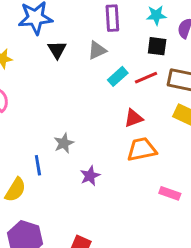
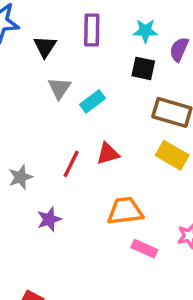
black triangle: (57, 50) -> (45, 47), moved
gray triangle: (97, 50) -> (59, 88), moved, turned -36
red line: (146, 78) -> (71, 164), moved, turned -45
orange trapezoid: (142, 149) -> (125, 211), moved

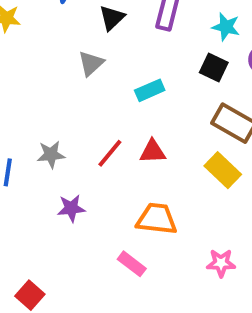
gray triangle: (59, 88) -> (91, 63), moved
pink rectangle: (144, 249) -> (132, 264), moved

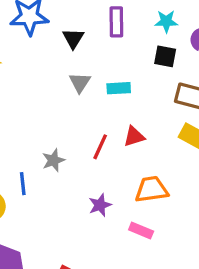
gray triangle: (91, 63) -> (80, 82), moved
cyan rectangle: (150, 90) -> (119, 88), turned 35
purple star: (71, 208) -> (100, 205), moved

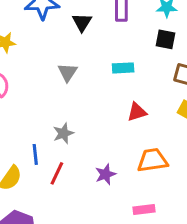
gray triangle: (80, 82) -> (68, 72), moved
red line: (100, 147) -> (57, 173), moved
pink rectangle: (141, 230) -> (144, 210), moved, turned -30

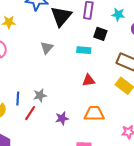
black triangle: (82, 22) -> (61, 16), size x1.6
black square: (166, 39) -> (100, 34), moved
gray star: (63, 133) -> (40, 95), moved

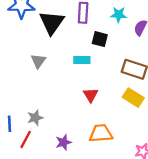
red triangle: (89, 80) -> (91, 95), turned -48

